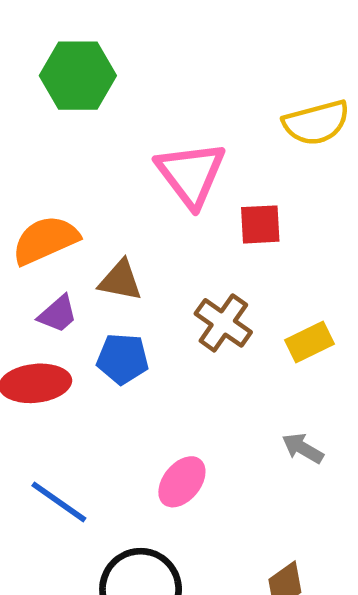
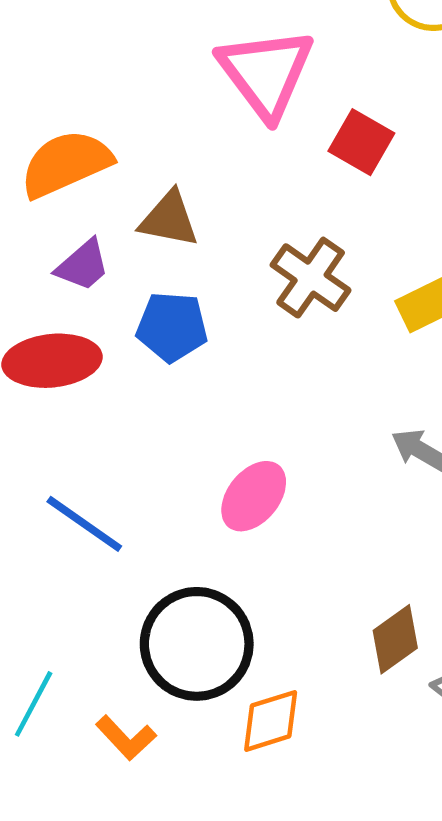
red square: (260, 224) -> (361, 142), turned 33

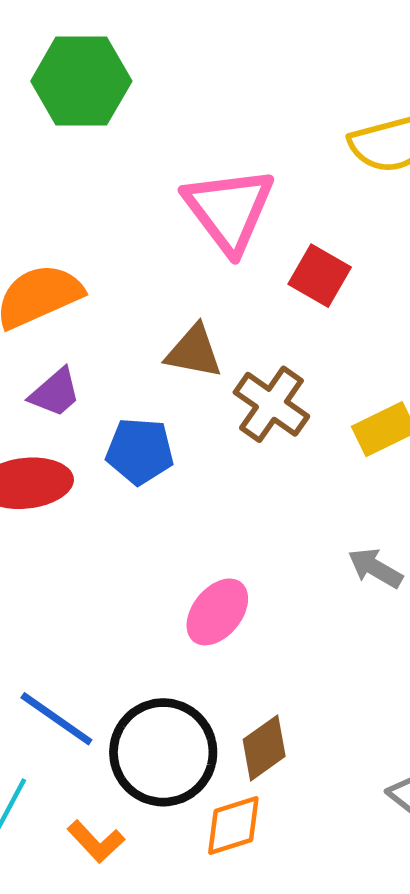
brown triangle: (169, 219) -> (194, 352), moved
blue line: (84, 524) -> (56, 719), moved
brown diamond: (395, 639) -> (264, 748), moved

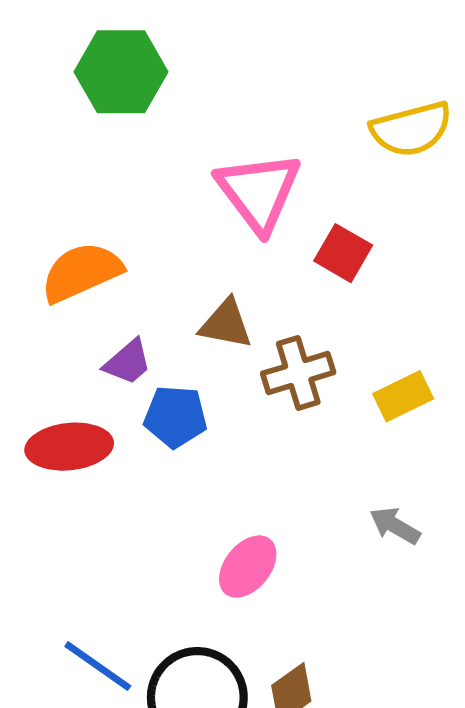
purple trapezoid: (55, 393) -> (128, 362), moved
brown cross: (271, 404) -> (298, 373), turned 38

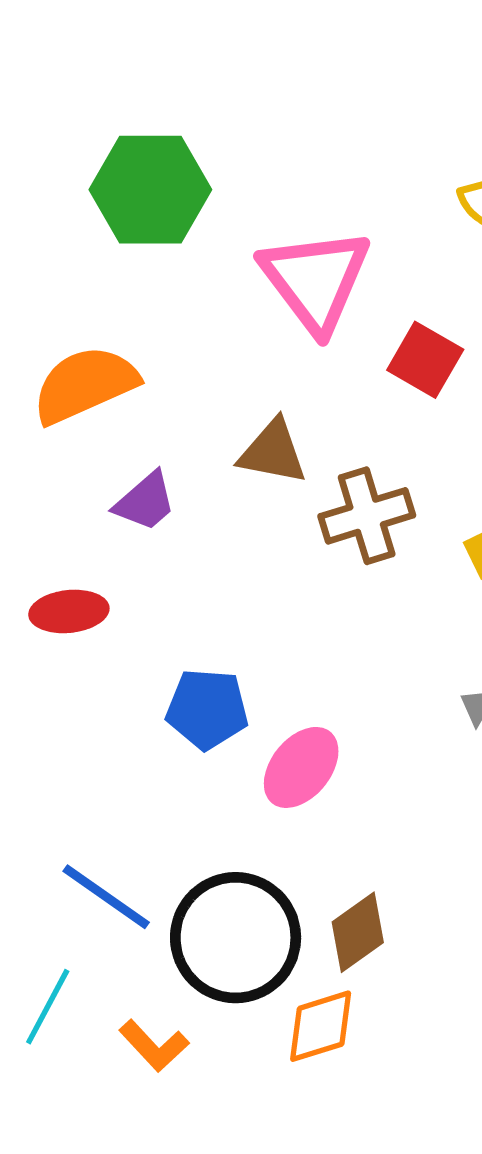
green hexagon: (121, 72) -> (150, 190), moved
blue pentagon: (175, 417) -> (207, 709), moved
red ellipse: (69, 447) -> (69, 611), size x0.7

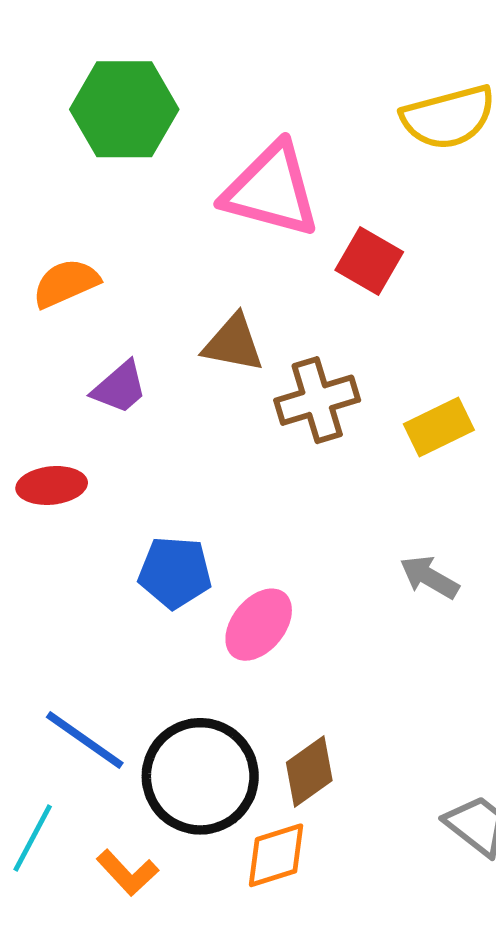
pink triangle: (315, 280) -> (271, 190), turned -38
orange semicircle: (85, 385) -> (66, 283), size x0.7

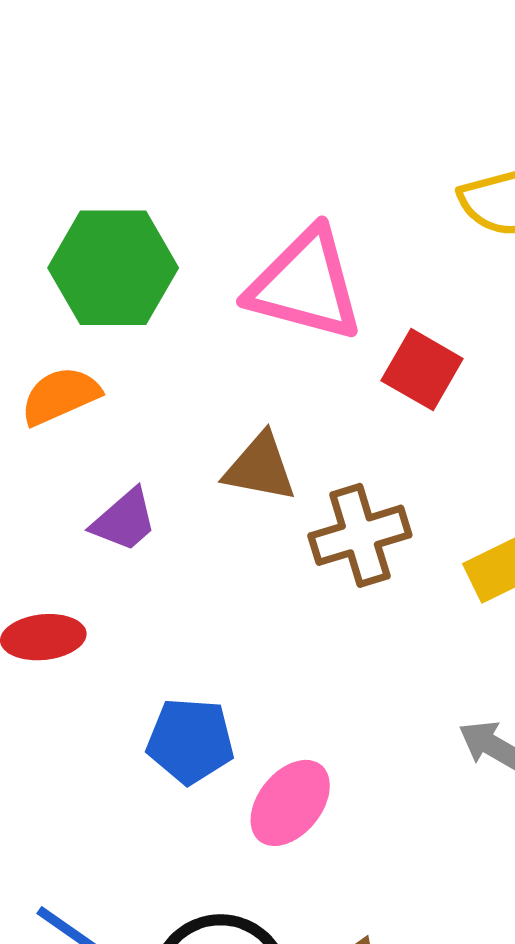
green hexagon: (124, 109) -> (113, 268), moved

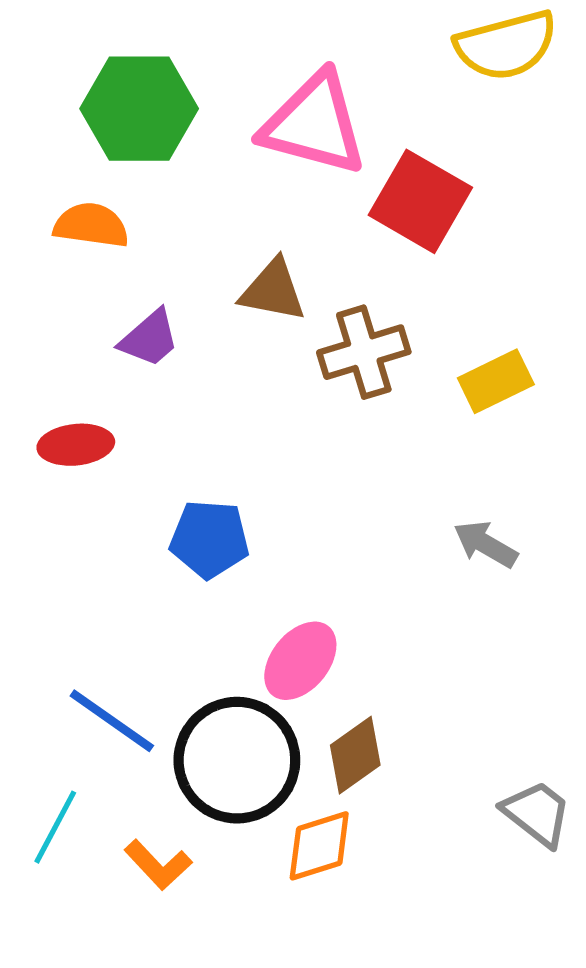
red square: (422, 370) -> (420, 201), size x1.4
orange semicircle: (60, 396) -> (91, 225), turned 32
pink ellipse: (290, 803) -> (300, 661), moved

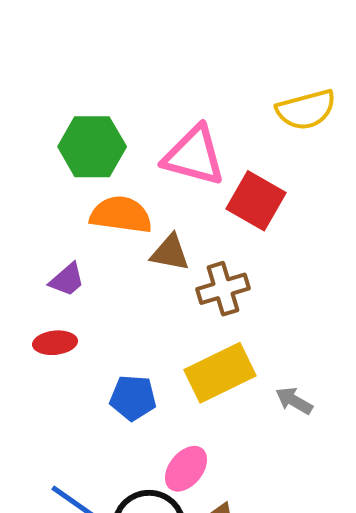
orange semicircle: (91, 225) -> (121, 215), moved, size x1.4
purple trapezoid: (150, 338) -> (67, 280), moved
yellow rectangle: (496, 381) -> (220, 373), moved, size x1.6

